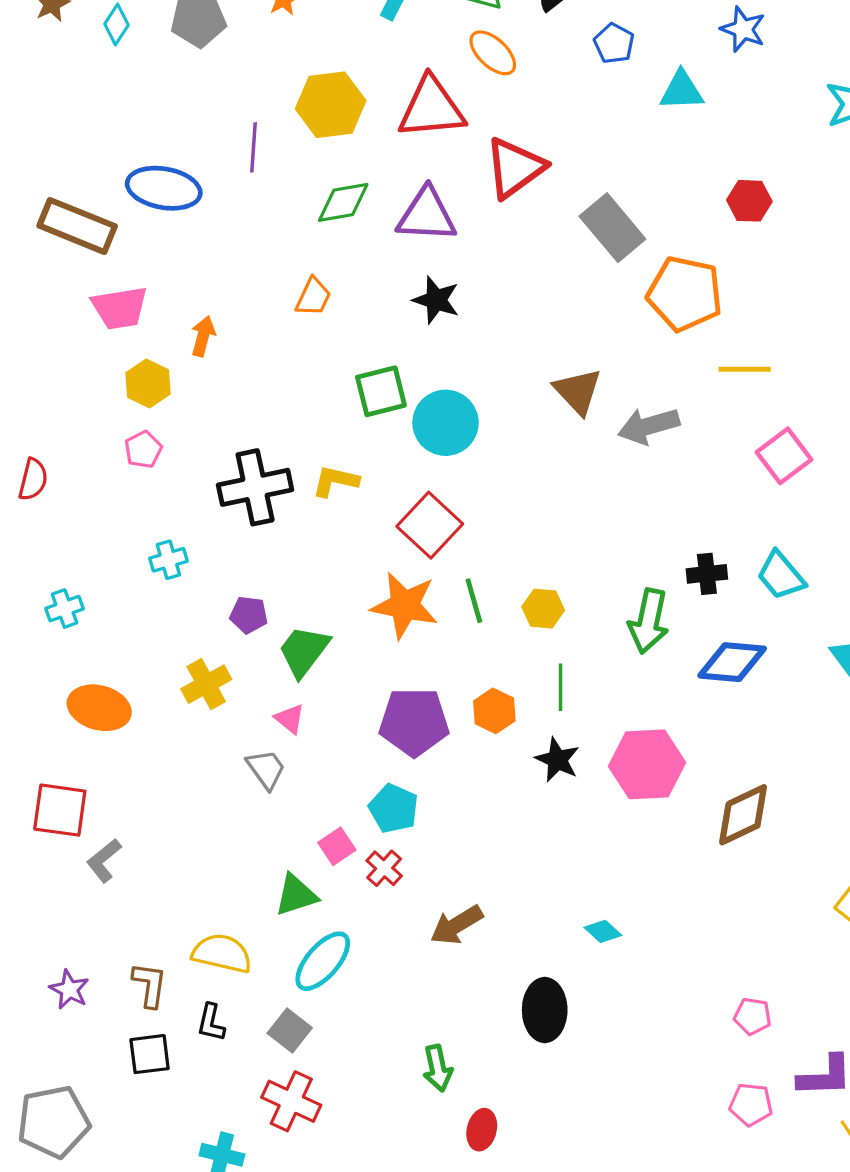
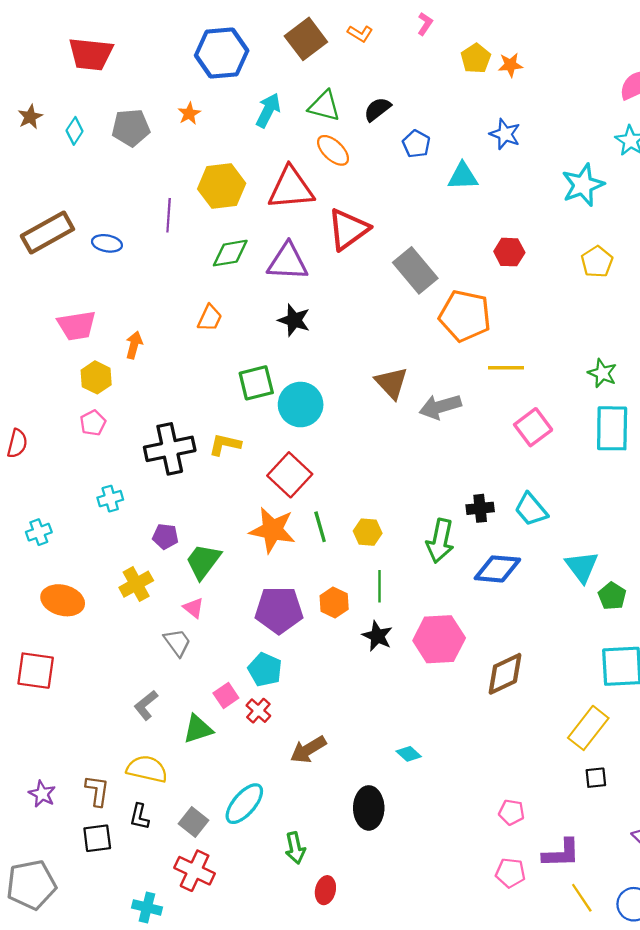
blue ellipse: (164, 188) -> (107, 243), size x0.6
brown rectangle: (77, 226) -> (47, 233), moved, turned -51
gray L-shape: (104, 860) -> (146, 705), moved
cyan ellipse: (323, 961) -> (244, 804), moved

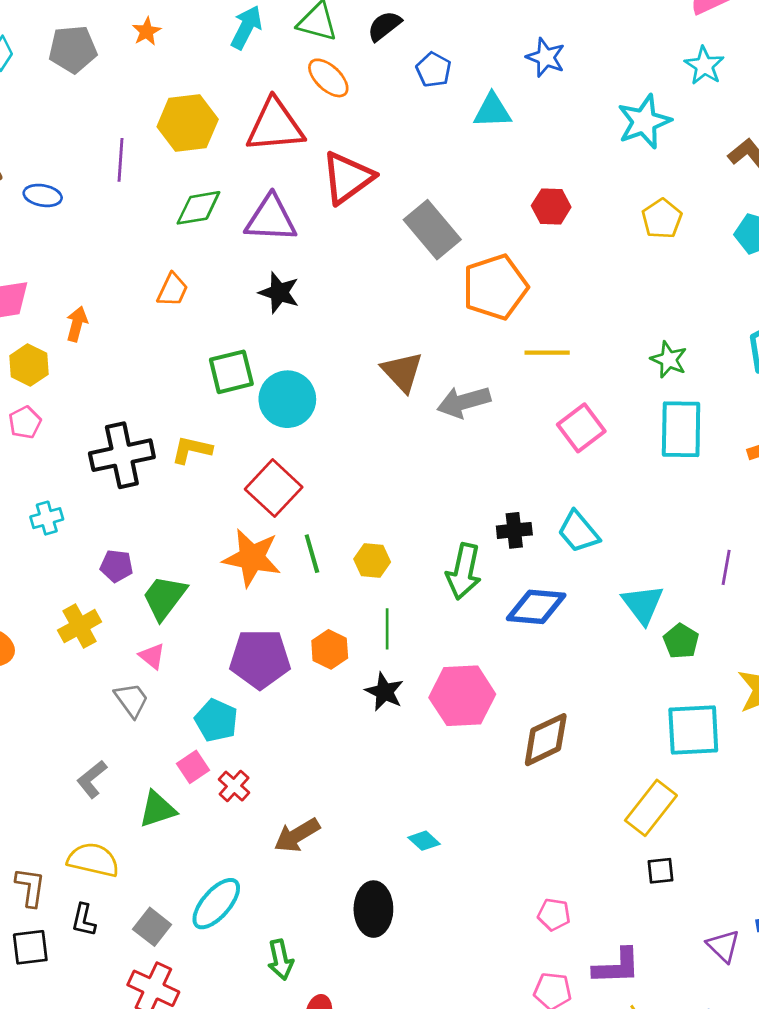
orange pentagon: (465, 316) -> (495, 287), turned -30
cyan pentagon: (265, 670) -> (216, 720), moved

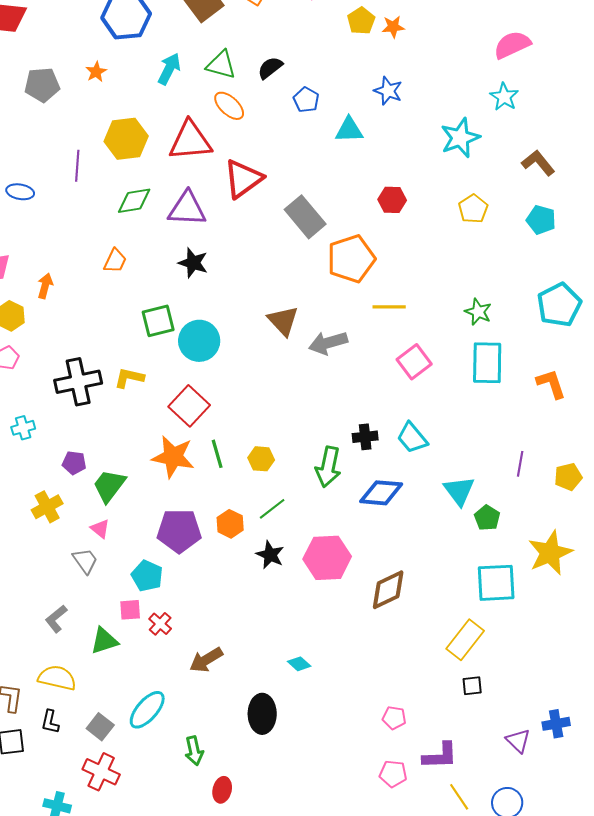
green line: (387, 629) -> (272, 509), turned 52
pink square: (193, 767) -> (130, 610), turned 30

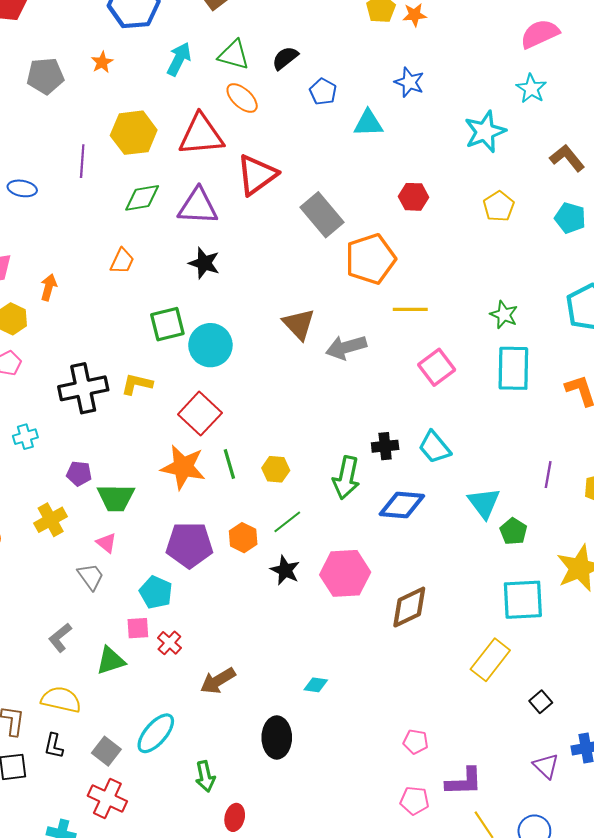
green trapezoid: (109, 486) -> (116, 498), turned -126
cyan diamond: (299, 664) -> (316, 685), turned -35
black square: (472, 686) -> (541, 702), moved, turned -35

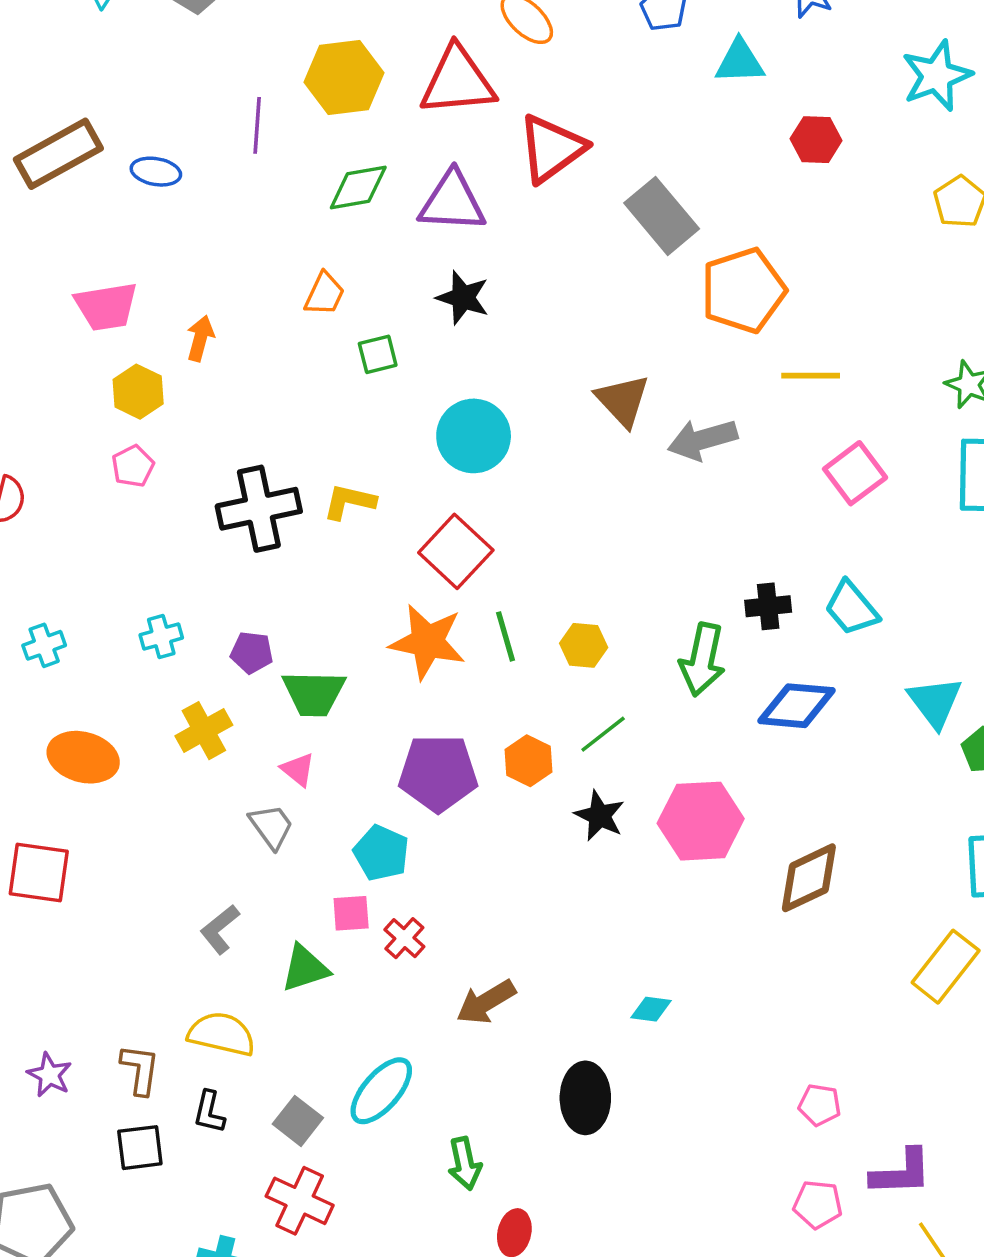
red hexagon: (413, 197) -> (816, 140), moved
green square: (167, 324) -> (378, 354), moved, size x0.7
cyan cross: (25, 437) -> (161, 636), moved

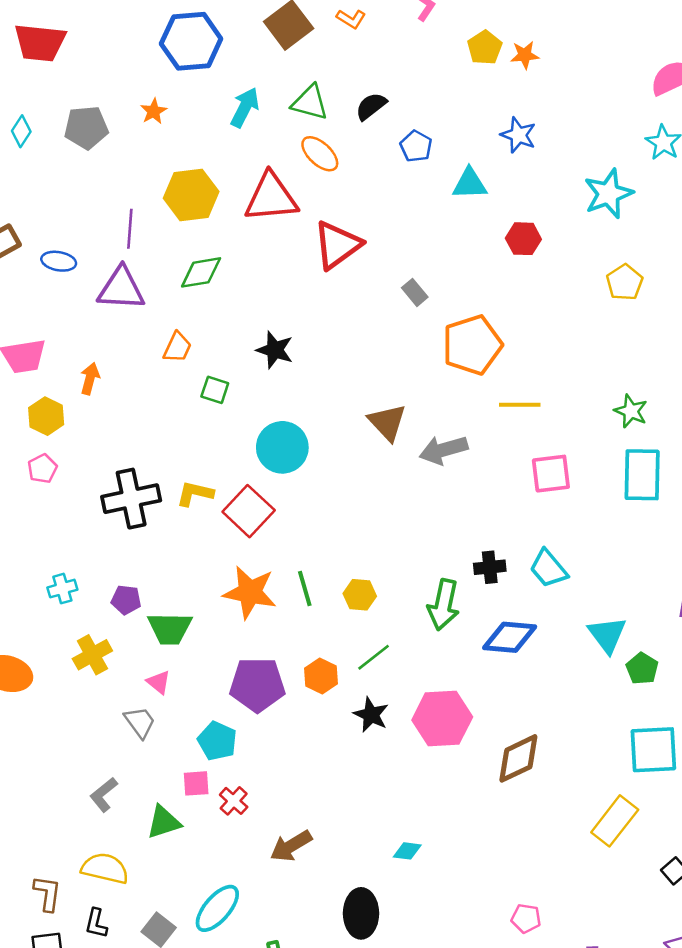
purple triangle: (452, 202) -> (121, 289), moved
gray rectangle: (662, 216) -> (415, 292), size x0.5
green square: (378, 354) -> (215, 390), turned 32
pink square: (855, 473) -> (551, 474), turned 30
red square: (456, 551) -> (249, 511), moved

